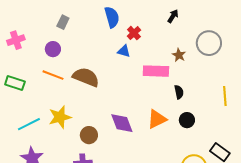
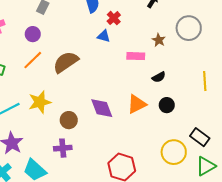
pink rectangle: (156, 71) -> (136, 56), size x0.7
orange line: (53, 75) -> (33, 60), turned -65
brown semicircle: (86, 77) -> (66, 62), turned -56
black semicircle: (179, 92) -> (159, 77), turned 72

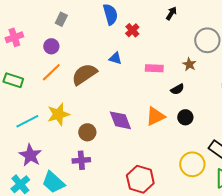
blue triangle: (104, 36) -> (115, 58), moved
brown star: (159, 40) -> (189, 64), moved

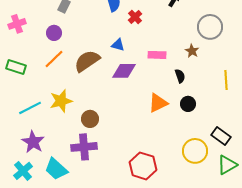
black semicircle: (177, 89) -> (180, 76), turned -80
purple diamond: (120, 120) -> (124, 71), moved, turned -70
purple cross: (81, 160) -> (84, 147), size x1.4

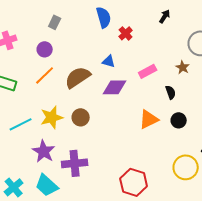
pink rectangle: (157, 55) -> (148, 71), turned -30
brown circle: (90, 119) -> (81, 117), moved
purple star: (33, 142) -> (44, 151), moved

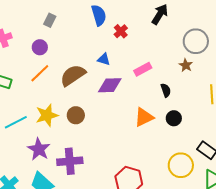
black arrow: (165, 16) -> (160, 14), size x1.5
brown star: (183, 67) -> (186, 65), moved

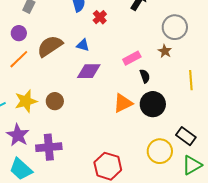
pink rectangle: (143, 69) -> (132, 58), moved
brown semicircle: (73, 75) -> (50, 46), moved
black circle: (174, 118) -> (153, 104), size x1.6

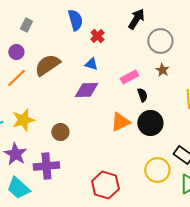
gray circle: (175, 27) -> (160, 41), moved
blue triangle: (83, 45) -> (91, 64), moved
brown circle: (55, 101) -> (60, 132), moved

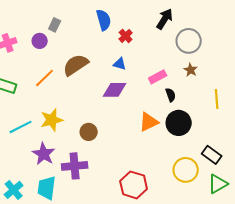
purple circle: (16, 52) -> (40, 41), moved
cyan trapezoid: (18, 188) -> (47, 188), turned 55

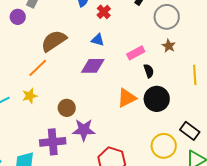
orange line: (45, 78) -> (38, 68), moved
yellow star: (52, 120) -> (30, 96), size x0.7
purple star: (44, 154) -> (84, 130), moved, turned -30

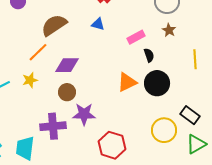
purple diamond: (93, 66) -> (67, 65), moved

